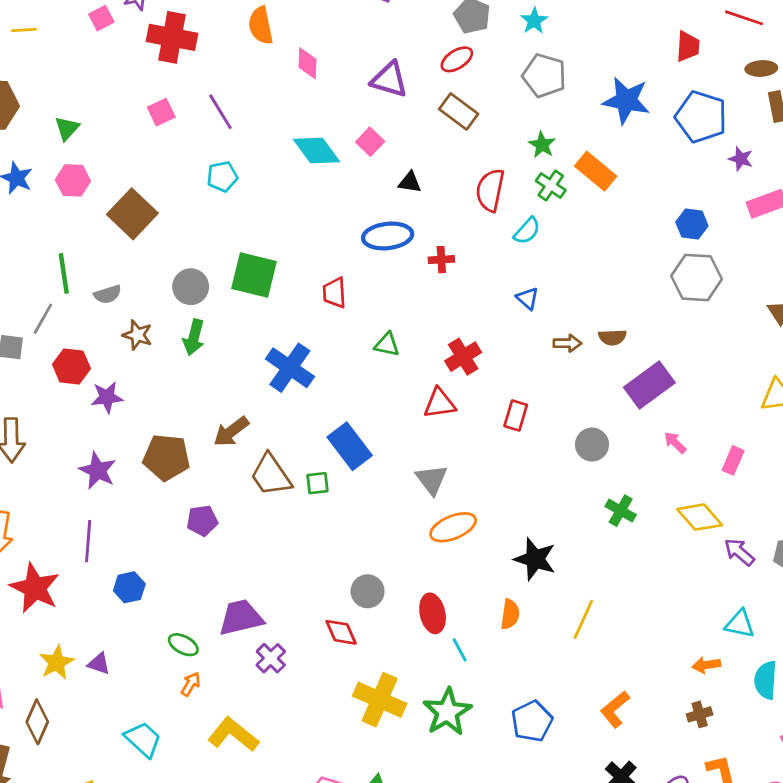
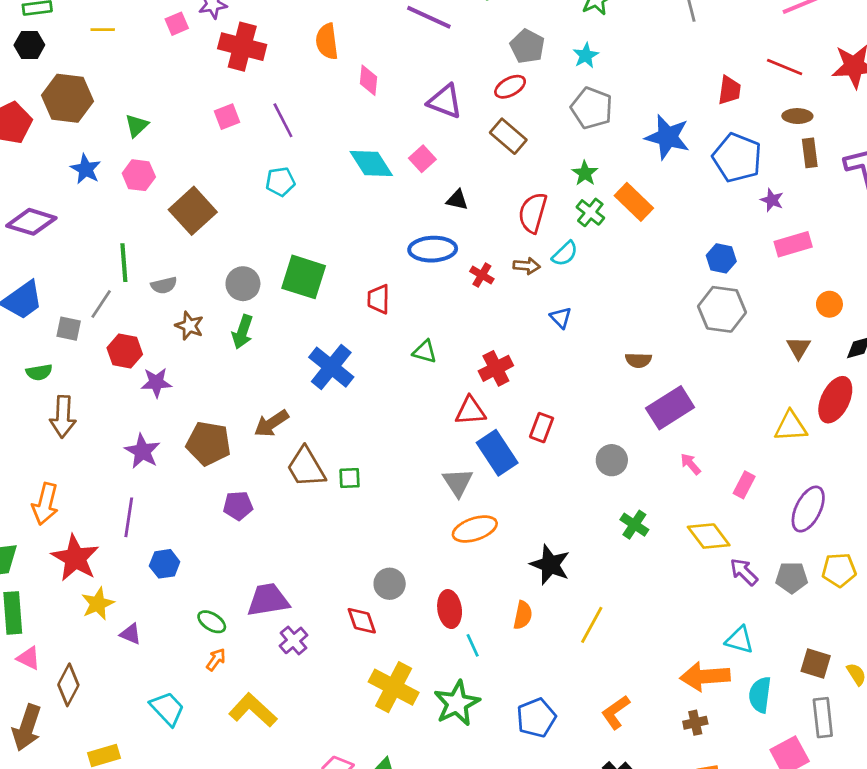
red cross: (441, 260) -> (482, 275), turned 30
brown arrow: (567, 343) -> (527, 266), moved
blue rectangle: (350, 446) -> (497, 453), moved
yellow star: (57, 662) -> (98, 604), moved
orange arrow: (706, 665) -> (705, 676), size x1.8

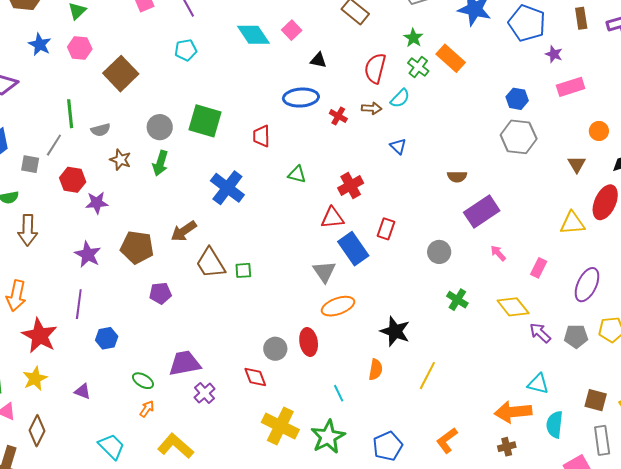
yellow star: (98, 604) -> (35, 379), moved
red ellipse: (450, 609) -> (309, 342), moved

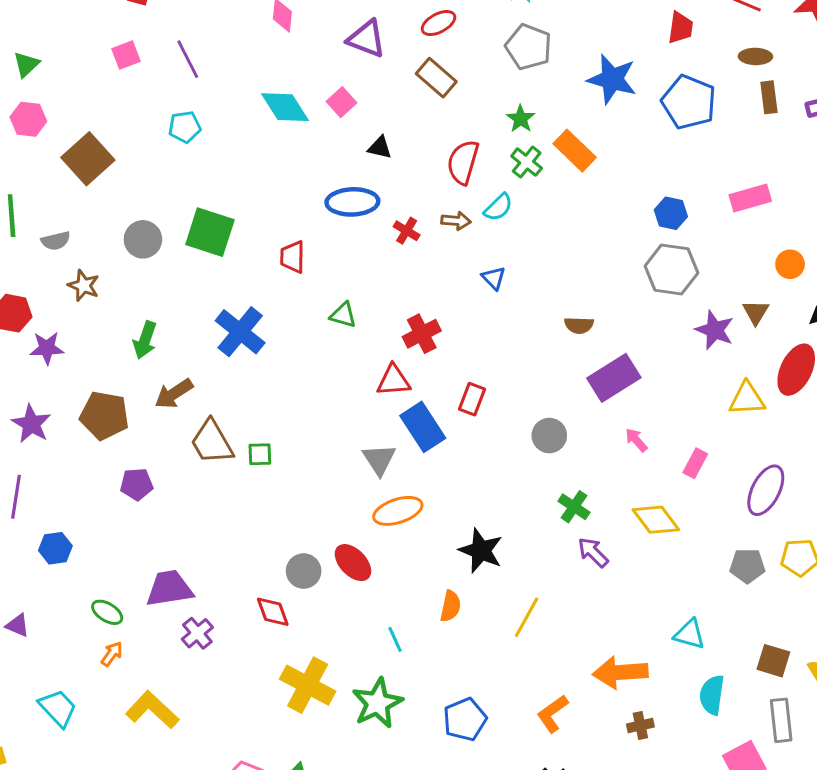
purple star: (554, 54) -> (715, 330), moved, size x1.5
green arrow: (160, 163) -> (145, 340), moved
purple arrow: (540, 333) -> (593, 552), moved
red ellipse: (309, 342) -> (353, 563), turned -36
orange arrow: (513, 412) -> (620, 672), moved

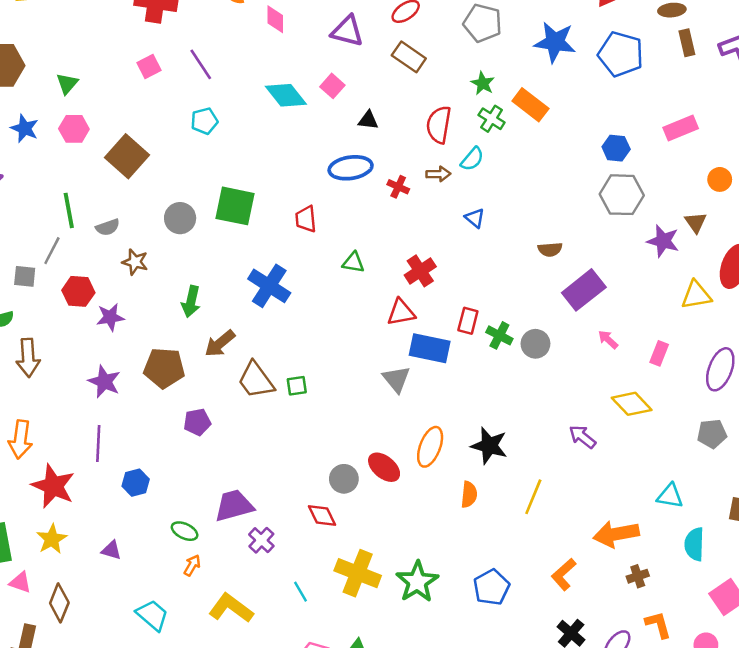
blue rectangle: (423, 427) -> (430, 348), turned -39
green cross: (574, 507) -> (499, 335), moved
orange ellipse: (398, 511) -> (430, 447), moved, turned -45
cyan line: (395, 639) -> (301, 592), moved

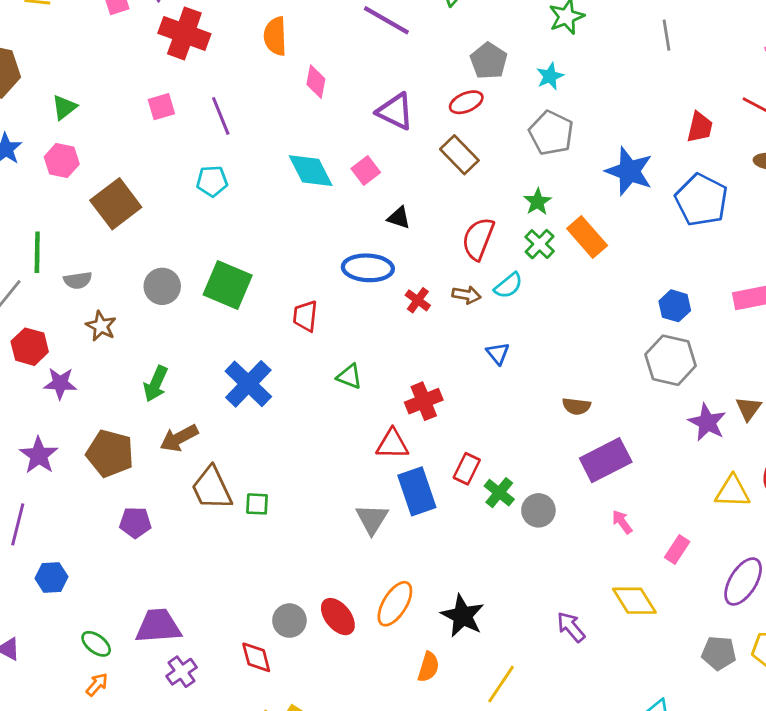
blue rectangle: (430, 348) -> (417, 491), turned 48

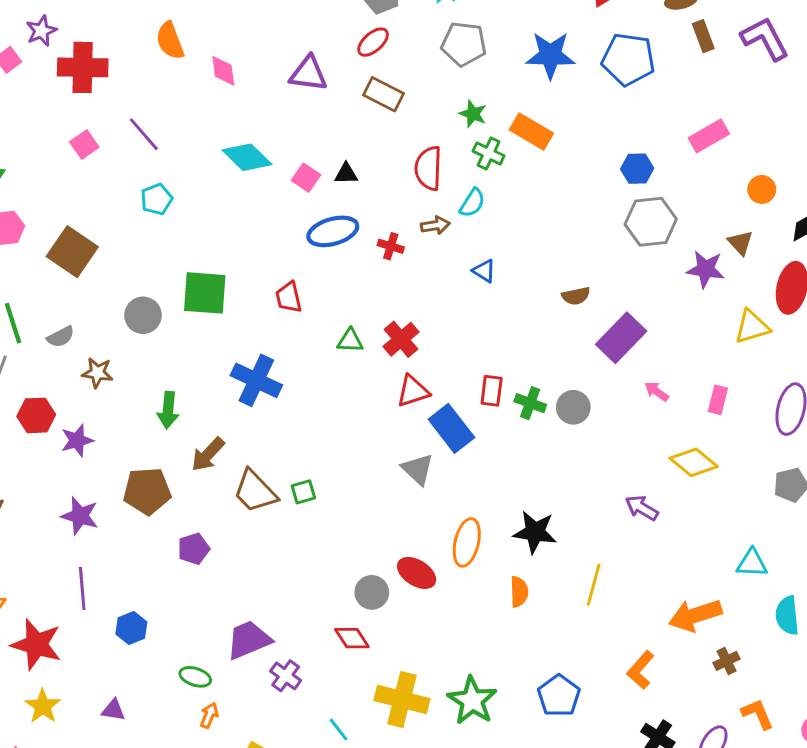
pink square: (366, 170) -> (306, 178), moved
red cross: (424, 401) -> (401, 339), moved

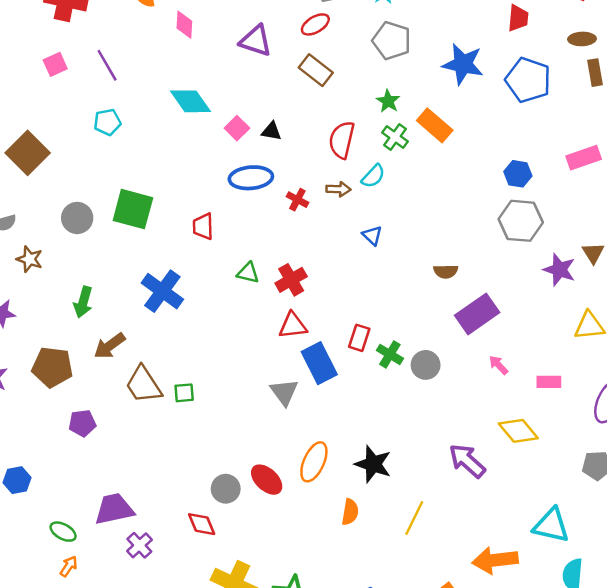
pink rectangle: (718, 400) -> (549, 382), turned 65
purple arrow: (642, 508) -> (467, 461), size x1.4
cyan triangle: (752, 563) -> (551, 525), size x1.4

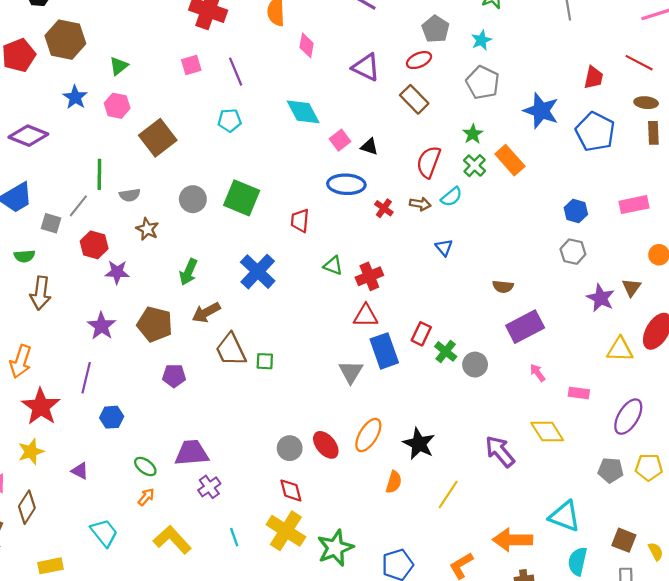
gray hexagon: (521, 221) -> (573, 252), size x0.7
red diamond: (202, 524) -> (291, 490), moved

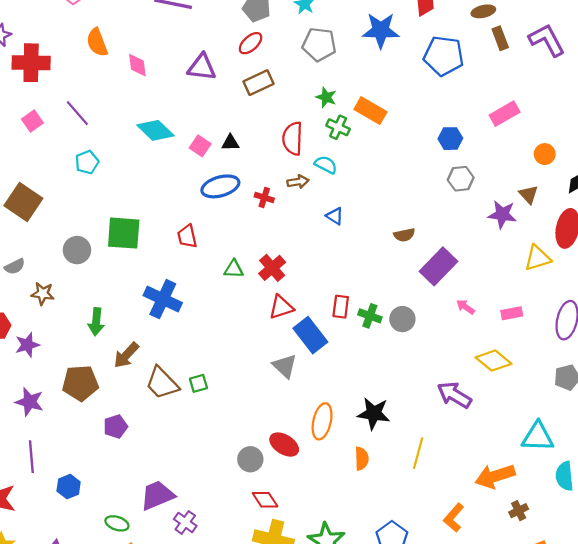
brown rectangle: (414, 99) -> (259, 83), turned -52
blue star: (541, 111) -> (381, 30), moved
cyan semicircle: (452, 197) -> (326, 165), turned -95

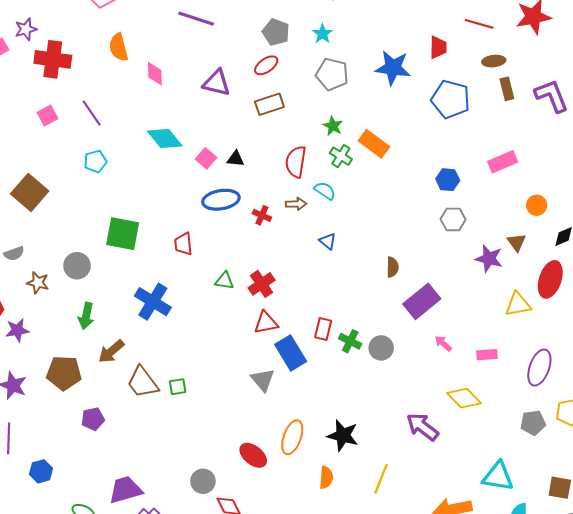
brown semicircle: (404, 235) -> (392, 267), turned -84
gray circle: (77, 250) -> (77, 266), moved
gray circle: (250, 459) -> (203, 481), moved

